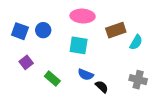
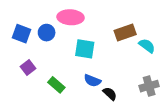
pink ellipse: (83, 16) -> (71, 17), moved
cyan semicircle: (136, 42) -> (147, 46), turned -84
gray cross: (138, 80) -> (149, 86), turned -30

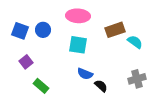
pink ellipse: (71, 17) -> (78, 16), moved
green rectangle: (56, 85) -> (41, 86), moved

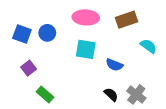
brown rectangle: (115, 30) -> (126, 20), moved
blue semicircle: (85, 74) -> (114, 65), moved
gray cross: (137, 79) -> (136, 94), moved, turned -36

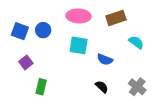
green rectangle: (45, 94) -> (41, 87), turned 63
gray cross: (136, 94) -> (137, 87), moved

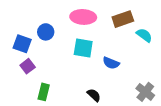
blue square: (20, 31) -> (22, 44), moved
cyan semicircle: (136, 42) -> (144, 35), moved
black semicircle: (102, 87) -> (94, 95), moved

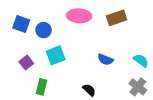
cyan semicircle: (144, 35) -> (141, 60), moved
blue square: (22, 44) -> (21, 24), moved
cyan square: (83, 48) -> (56, 55), moved, turned -30

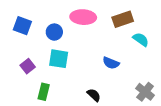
blue circle: (44, 30) -> (54, 32), moved
cyan square: (56, 55) -> (59, 59), turned 30
cyan semicircle: (141, 60) -> (141, 39), moved

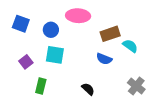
brown rectangle: (123, 19) -> (110, 34), moved
cyan semicircle: (141, 39) -> (130, 46), moved

